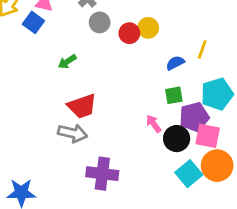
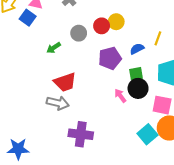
gray circle: (100, 22) -> (79, 33), moved
purple pentagon: (194, 117) -> (110, 58), moved
black circle: (177, 139) -> (138, 88), moved

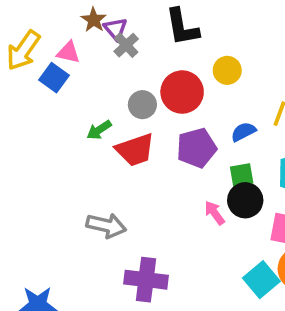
yellow circle: (116, 22) -> (227, 70), moved
red circle: (102, 26) -> (182, 92), size x1.5
red trapezoid: (65, 82) -> (135, 150), moved

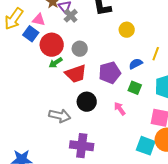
red circle: (182, 92) -> (52, 45), moved
green square: (242, 175) -> (135, 88), turned 32
black circle: (245, 200) -> (87, 102), moved
cyan square: (261, 280) -> (146, 146), turned -30

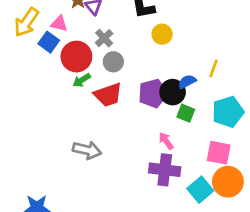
gray cross: (71, 16) -> (104, 38), moved
yellow circle: (127, 30) -> (162, 34), moved
black circle: (87, 102) -> (173, 92), moved
purple cross: (82, 146) -> (165, 170), moved
cyan square: (146, 146) -> (200, 190), turned 30

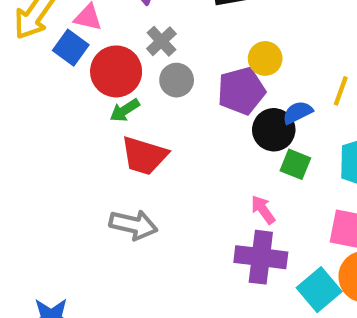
yellow circle: (162, 34) -> (265, 58), moved
purple pentagon: (153, 93) -> (241, 91), moved
red trapezoid: (108, 95) -> (144, 156), moved, turned 36

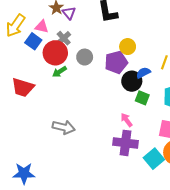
gray cross: (161, 41) -> (64, 38), moved
red trapezoid: (144, 156) -> (23, 87), moved

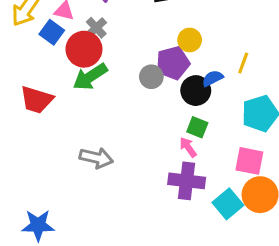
gray circle: (85, 57) -> (151, 77), moved
green arrow: (59, 72) -> (90, 77), size x1.6
green square: (142, 98) -> (197, 127), moved

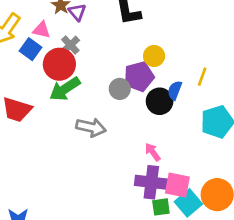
blue semicircle: (213, 78) -> (175, 90), turned -42
green square: (197, 127) -> (161, 207), moved, turned -30
gray arrow: (96, 158) -> (91, 127), moved
pink square: (249, 161) -> (177, 185), moved

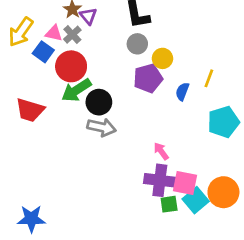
gray cross: (70, 45) -> (72, 35), moved
gray circle: (120, 89) -> (137, 44), moved
black circle: (160, 101) -> (99, 102), moved

